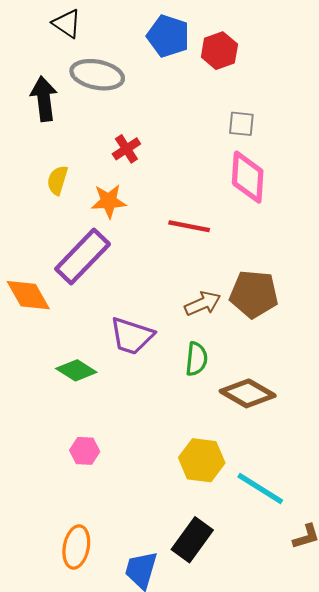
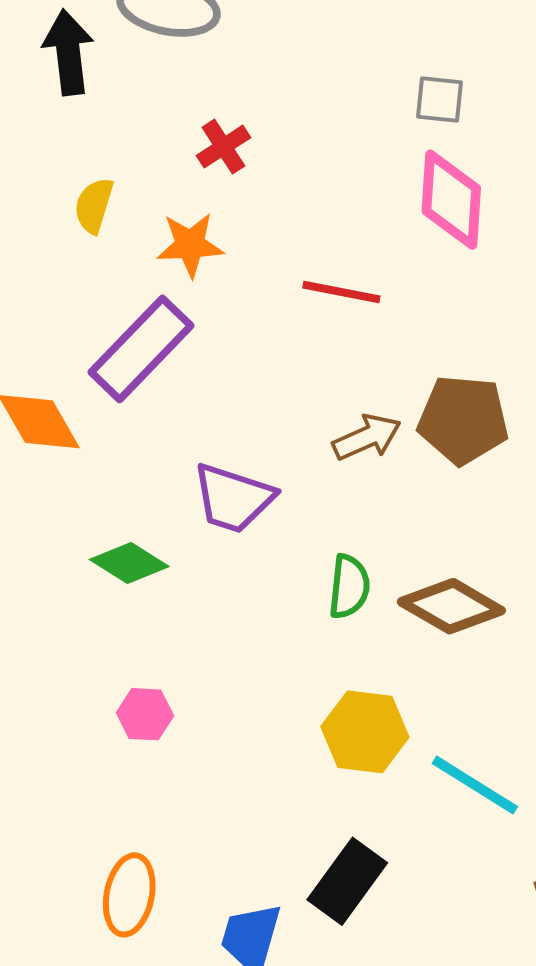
green semicircle: (196, 359) -> (349, 587), moved

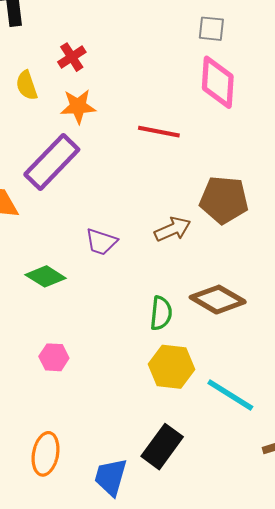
red cross: (223, 147) -> (72, 57), moved
yellow semicircle: (94, 206) -> (27, 85), turned -36
brown arrow: (367, 437) -> (173, 229), moved
purple trapezoid: (233, 498) -> (101, 242), size x0.7
green semicircle: (349, 587) -> (161, 313), moved

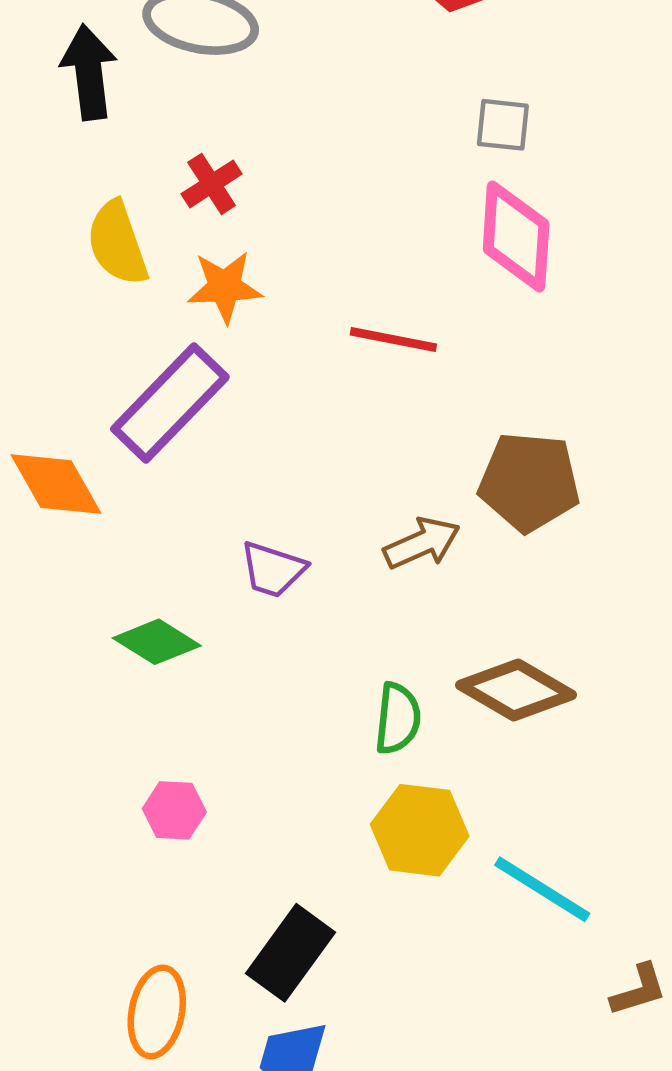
yellow semicircle: (27, 85) -> (117, 243), size x1.4
black rectangle: (162, 447) -> (290, 953), moved

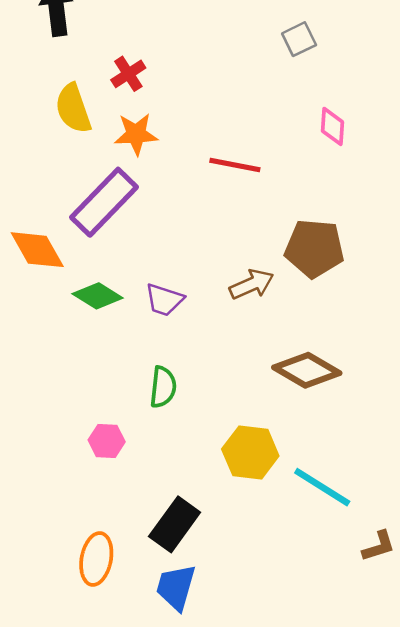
gray square: (503, 125) -> (299, 39), turned -32
pink diamond: (516, 237) -> (332, 126), moved, size x0.6
green diamond: (157, 642) -> (98, 296), moved
green semicircle: (398, 718) -> (163, 387), moved

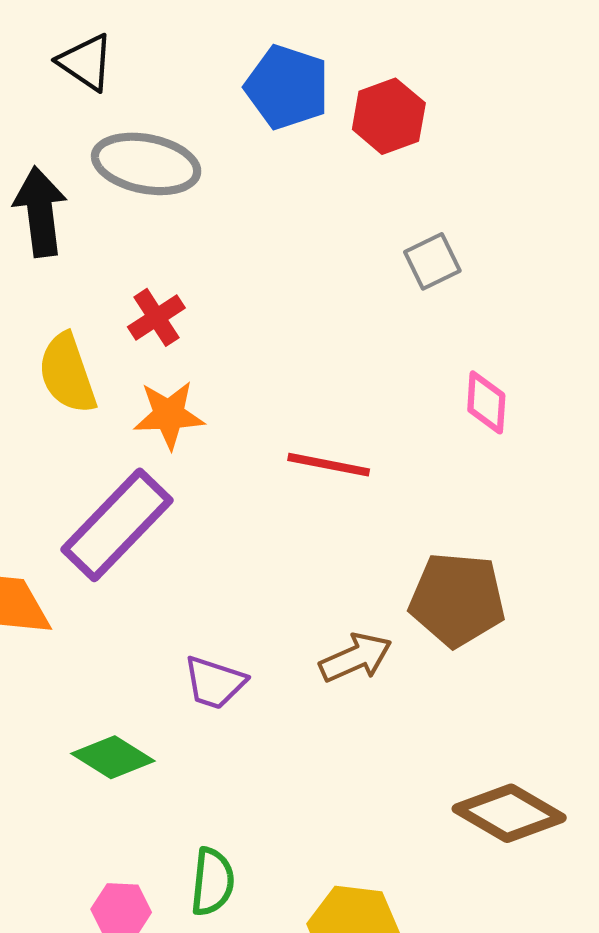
green diamond: (98, 296) -> (113, 757), moved
brown diamond: (307, 370) -> (509, 813), moved
green semicircle: (163, 387) -> (212, 882), moved

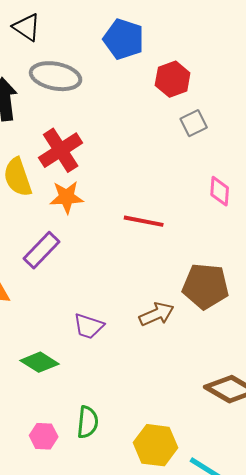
red hexagon: (389, 116) -> (173, 79), moved
red cross: (156, 317) -> (61, 150), size x1.6
purple rectangle: (117, 525) -> (42, 250), size x0.7

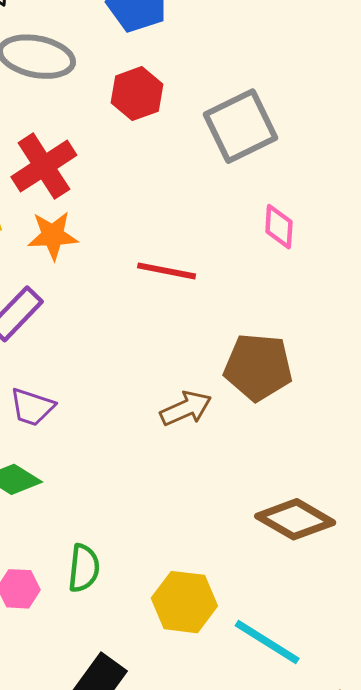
red hexagon: (173, 79) -> (137, 94), moved
gray square: (194, 123) -> (240, 126), size x1.8
purple trapezoid: (89, 326) -> (32, 407), moved

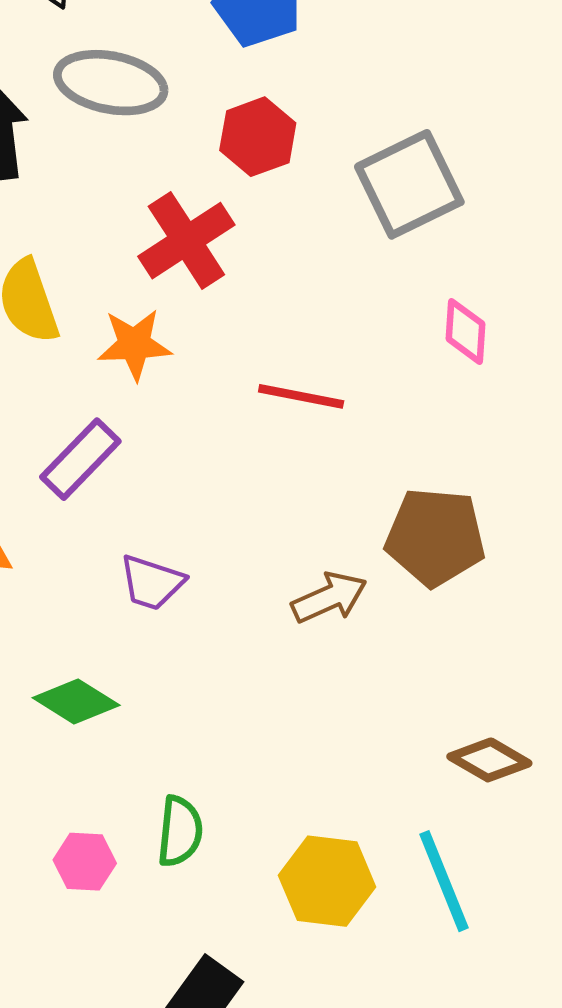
red cross: (44, 166) -> (186, 241), moved
purple trapezoid: (32, 407) -> (152, 582), moved
brown diamond: (295, 519) -> (489, 760), size x0.7
cyan line: (267, 642) -> (444, 881), moved, turned 36

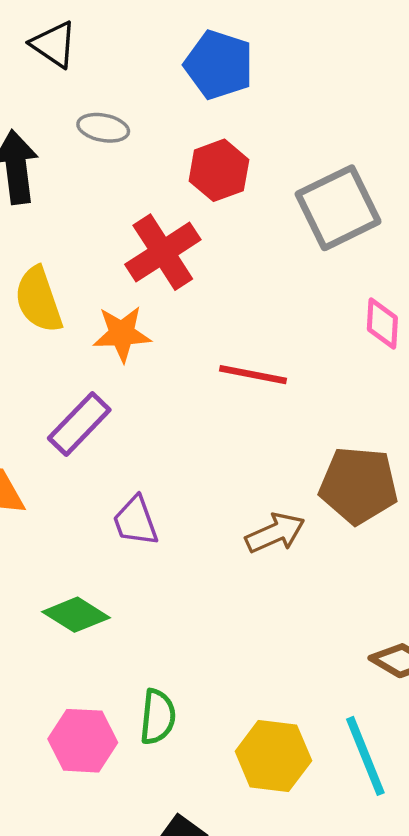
gray ellipse: (111, 83) -> (103, 128), size x0.6
purple trapezoid: (152, 582) -> (136, 521), turned 52
pink hexagon: (85, 862) -> (83, 741), size x1.4

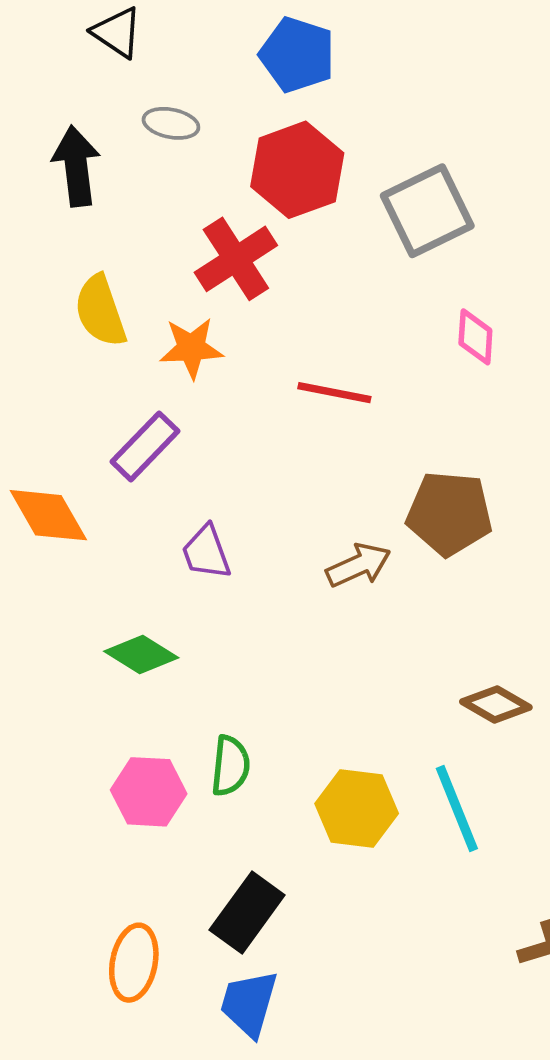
red hexagon: (219, 170) -> (297, 170), size x1.4

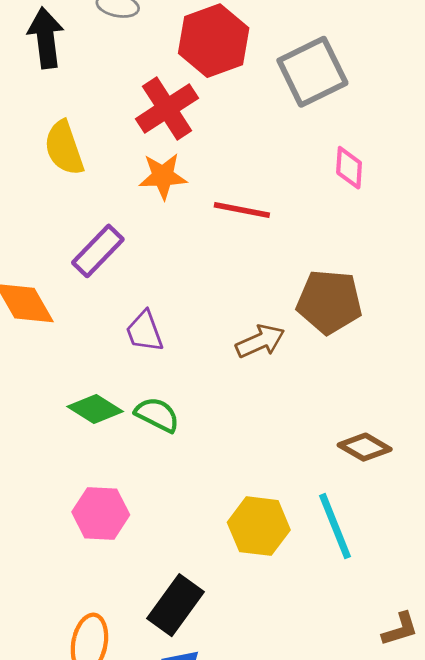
orange star: (191, 348) -> (163, 176), moved
green semicircle: (230, 766) -> (157, 415), moved, turned -69

